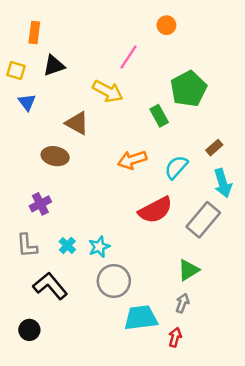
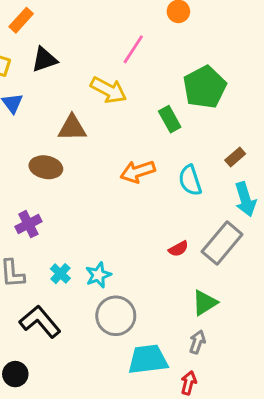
orange rectangle: (34, 33) -> (21, 20), turned 35
brown triangle: (77, 123) -> (72, 128), turned -30
cyan semicircle: (176, 167) -> (190, 180), turned -60
red semicircle: (155, 210) -> (178, 249), moved, size x0.5

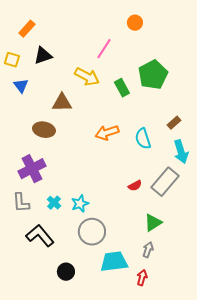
green rectangle: (170, 119) -> (122, 88), moved
purple cross: (28, 224) -> (32, 169), size x1.5
black circle: (15, 374) -> (66, 272), moved

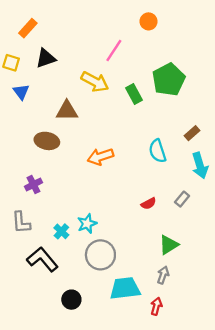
orange arrow: (107, 133) -> (100, 157), moved
purple cross: (32, 169) -> (33, 185), size x0.6
gray rectangle: (165, 182) -> (182, 199), size x0.5
cyan cross: (54, 203) -> (61, 231), moved

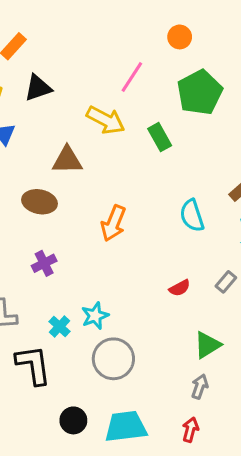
green pentagon: (169, 79) -> (200, 92), moved
orange arrow: (100, 157) -> (113, 223), turned -50
purple cross: (33, 185) -> (44, 263), moved
black L-shape: (42, 259) -> (33, 365), turned 32
cyan trapezoid: (125, 288) -> (126, 427), moved

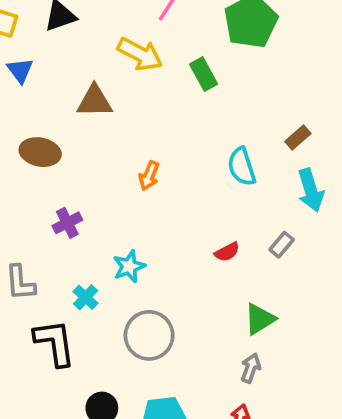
brown ellipse: (39, 202) -> (40, 152), moved
orange arrow: (113, 223) -> (149, 176), size x0.7
cyan star: (95, 316) -> (129, 266), moved

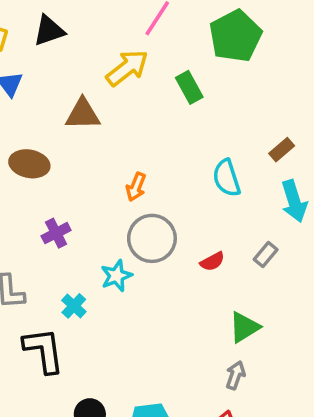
yellow arrow: (140, 54) -> (127, 68), turned -66
gray circle: (149, 335) -> (152, 238), moved

